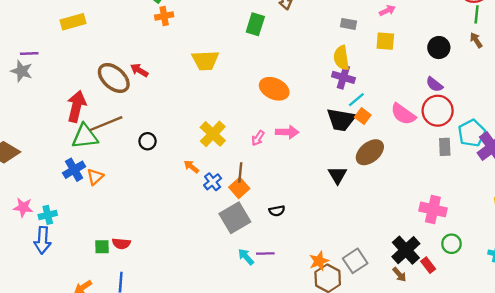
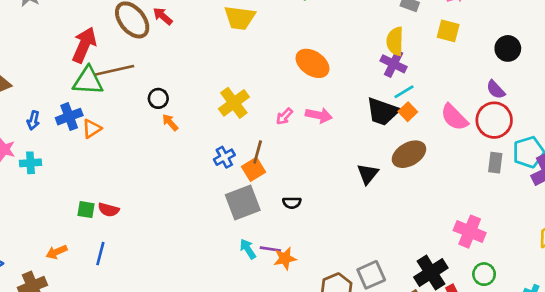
orange arrow: (191, 167) -> (170, 122), moved
blue arrow: (43, 240) -> (33, 120), moved, size x0.6
orange star: (319, 261) -> (285, 258), moved

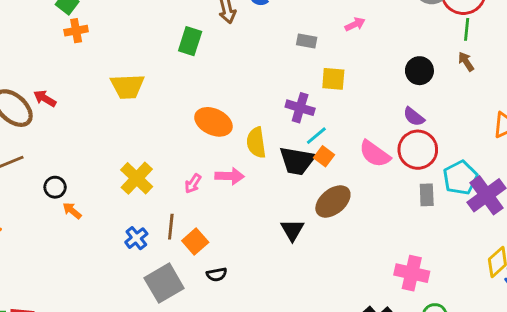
yellow square: (448, 31) -> (333, 79), moved
yellow semicircle: (395, 41) -> (256, 143), moved
orange square: (254, 169) -> (195, 242), moved

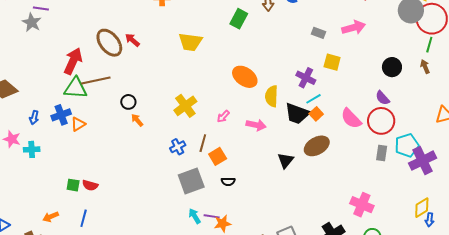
pink arrow: (355, 24) -> (354, 27), size x1.6
pink arrow: (230, 176) -> (256, 125), moved

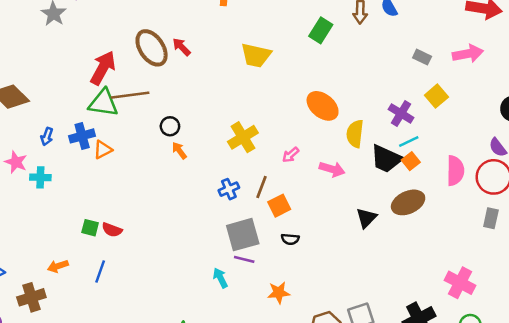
yellow square: (332, 62) -> (436, 96), turned 30
pink semicircle: (351, 118) -> (455, 171), turned -140
cyan arrow: (195, 216) -> (220, 278), moved
purple line: (212, 216) -> (244, 259), moved

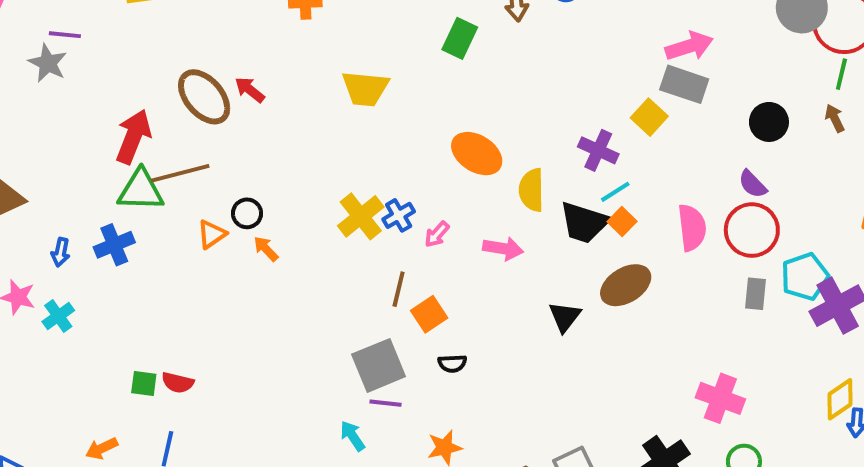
gray rectangle: (422, 57) -> (684, 84), moved, size x1.6
orange triangle: (103, 150) -> (212, 234), moved
cyan cross: (40, 177) -> (58, 316), turned -30
blue cross: (229, 189) -> (399, 215), moved

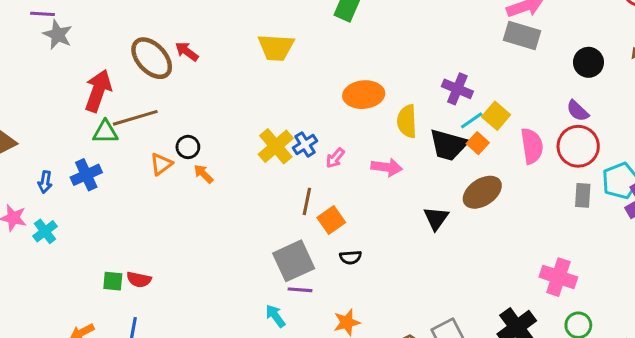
gray star: (48, 63) -> (58, 35), moved
yellow square: (649, 117) -> (496, 116), moved
orange ellipse: (477, 154) -> (364, 95), turned -36
green triangle: (141, 190) -> (105, 132), size x0.7

